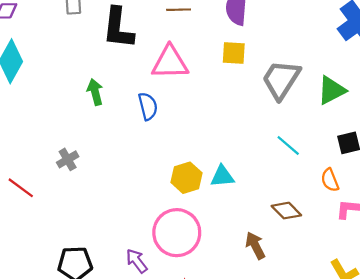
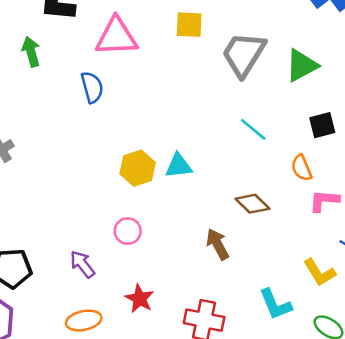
green arrow: (95, 92) -> (31, 52), moved
pink circle: (177, 233) -> (128, 231), size x0.5

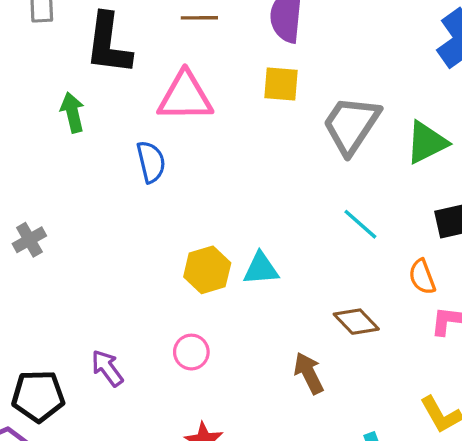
purple arrow: (82, 264) -> (107, 368), moved

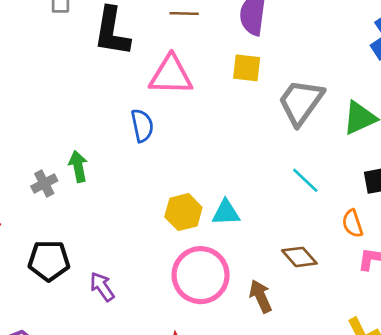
green arrow: (72, 112) -> (78, 166), moved
pink circle: (191, 352) -> (201, 275), moved, size x2.0
black pentagon: (38, 396) -> (49, 261), moved

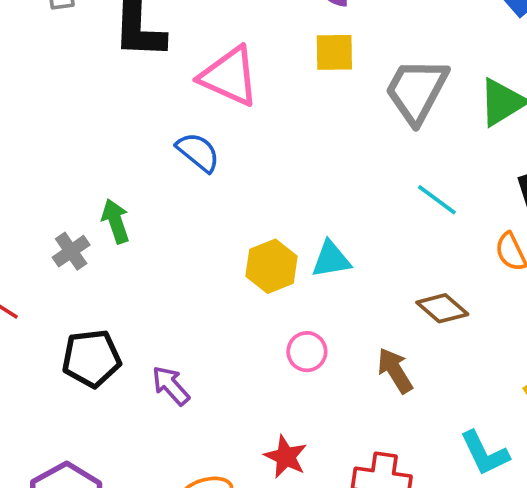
pink triangle: (171, 75) -> (229, 76), turned 30
blue semicircle: (142, 126) -> (198, 152), turned -32
pink circle: (201, 275) -> (307, 352), size x0.5

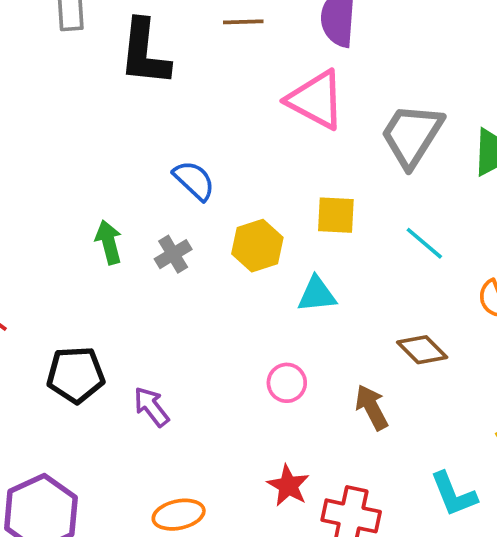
yellow square: (334, 52) -> (336, 215), moved
pink triangle: (229, 76) -> (316, 100), moved
gray cross: (71, 251) -> (173, 254), moved
yellow hexagon: (272, 266) -> (257, 246), moved
red star: (286, 457) -> (288, 486), moved

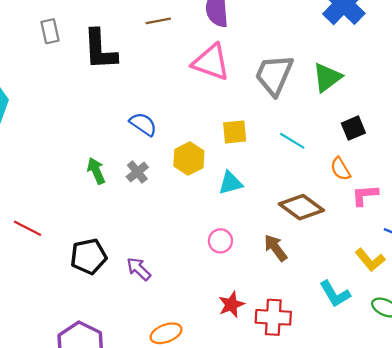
brown diamond: (422, 350) -> (301, 207), size x1.4
red star: (288, 486) -> (231, 305), turned 30

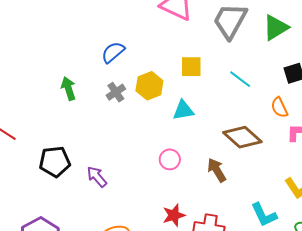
blue semicircle: (143, 124) -> (113, 52), turned -80
gray cross: (137, 172) -> (116, 92), moved

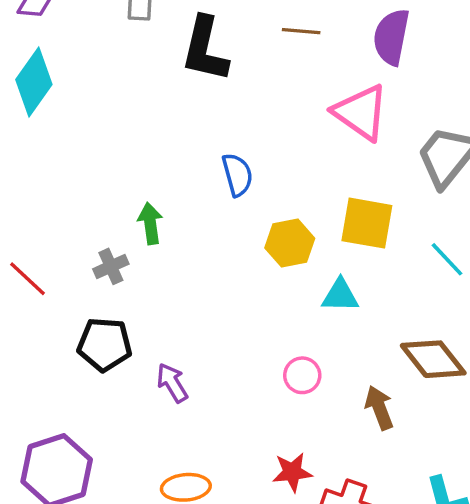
blue semicircle: (113, 52) -> (237, 175), turned 105
yellow square: (191, 67) -> (367, 223), size x1.4
gray cross: (116, 92) -> (111, 266), moved

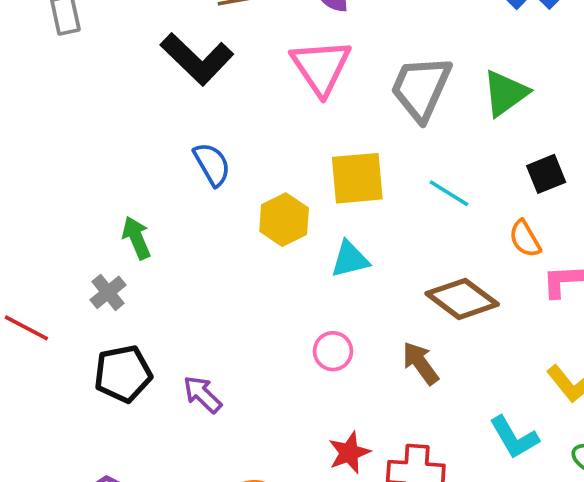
black L-shape: (205, 49) -> (197, 59), moved, turned -44
pink triangle: (361, 112) -> (321, 67), turned 36

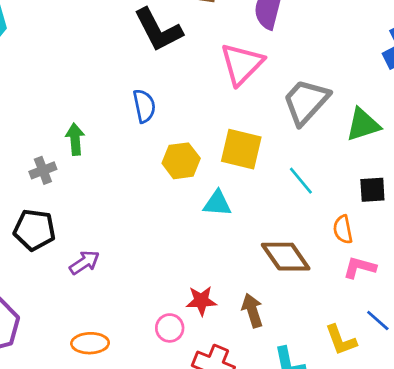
pink circle: (333, 351) -> (170, 328), moved
brown arrow: (420, 363) -> (252, 311), moved
purple arrow: (202, 394) -> (84, 262), turned 84
red star: (349, 453) -> (201, 301), moved

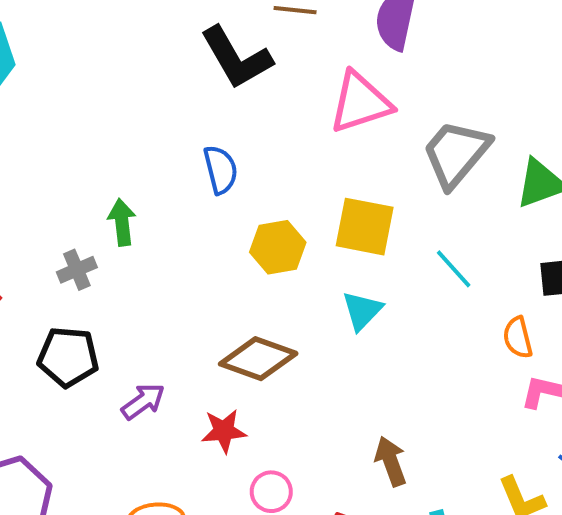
pink triangle: (242, 64) -> (360, 102), turned 30
cyan triangle: (217, 203) -> (362, 311), moved, turned -48
brown diamond: (286, 257) -> (258, 359), moved, turned -33
red star: (201, 301) -> (224, 431), moved

